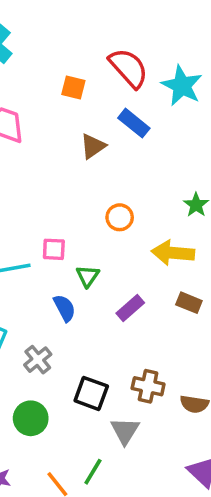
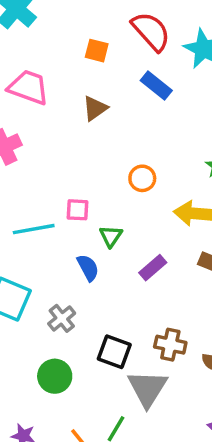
brown triangle: (93, 146) -> (95, 108), moved
gray triangle: (125, 431) -> (148, 388), size x1.4

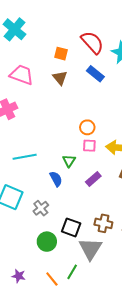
brown triangle: (95, 108) -> (60, 78), moved, turned -35
pink square: (77, 210) -> (89, 146), moved
green circle: (55, 376) -> (47, 242), moved

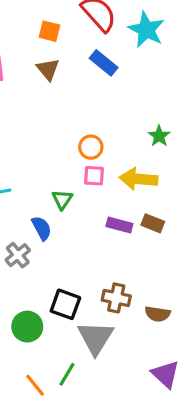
purple rectangle: (93, 179) -> (119, 225), moved, turned 56
gray cross: (41, 208) -> (18, 255), moved

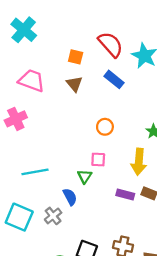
orange circle: (91, 147) -> (105, 127), moved
pink square: (94, 176) -> (98, 160), moved
yellow arrow: (138, 179) -> (139, 162), turned -90

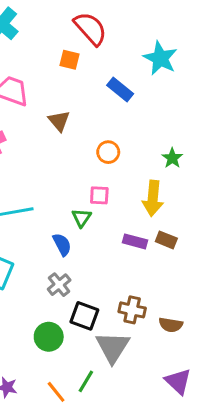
red semicircle: (111, 44) -> (90, 29), moved
brown triangle: (74, 84) -> (59, 121), moved
gray cross: (53, 216) -> (59, 285), moved

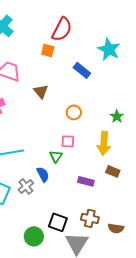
red semicircle: (90, 29) -> (62, 29), turned 70
purple rectangle: (135, 241) -> (86, 181), moved
gray cross: (59, 285) -> (26, 186), moved

